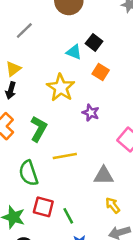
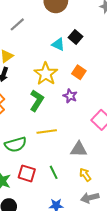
orange square: (101, 72) -> (79, 72), moved
green L-shape: (39, 129) -> (37, 101), moved
green semicircle: (28, 173) -> (16, 144), turned -90
green line: (68, 216) -> (54, 172), moved

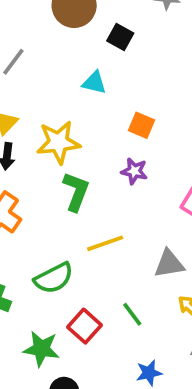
black square: (75, 37) -> (120, 37), moved
yellow star: (46, 74) -> (58, 142), moved, turned -30
red square: (27, 173) -> (84, 326), turned 36

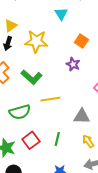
cyan triangle: (94, 83) -> (61, 14), turned 32
green L-shape: (76, 191) -> (31, 77), moved, turned 100
green line: (132, 314) -> (57, 139), turned 40

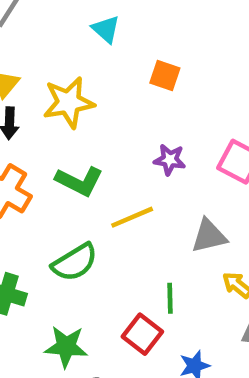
purple star: (73, 64) -> (170, 160), moved
red square: (31, 140) -> (142, 334), moved

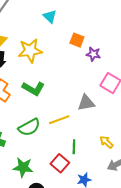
purple star: (170, 160) -> (93, 54), moved
yellow line: (132, 217) -> (59, 120), moved
gray triangle: (209, 236) -> (86, 103), moved

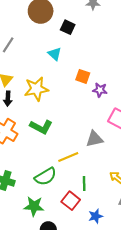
green semicircle: (29, 127) -> (45, 177), moved

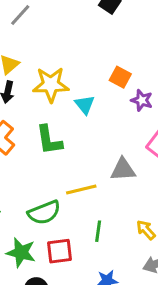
cyan triangle: (55, 54) -> (85, 105), moved
green L-shape: (41, 127) -> (49, 140), turned 45
red square: (71, 201) -> (59, 251), moved, turned 36

